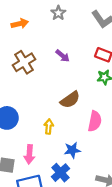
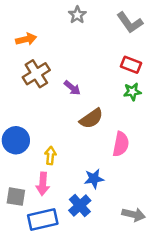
orange arrow: (20, 24) -> (26, 39), moved
purple arrow: (63, 56) -> (72, 88), moved
yellow arrow: (49, 127) -> (50, 156), moved

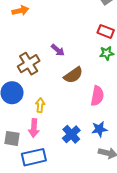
brown cross: (36, 74) -> (29, 64), moved
blue star: (94, 179) -> (99, 129), moved
blue cross: (80, 206) -> (71, 134), moved

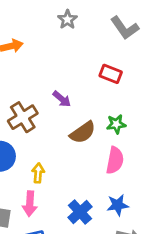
red rectangle: (106, 31) -> (111, 74), moved
green star: (107, 53) -> (116, 124), moved

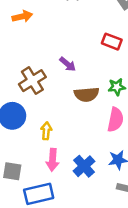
brown semicircle: (83, 132) -> (87, 94), turned 30
pink arrow: (30, 204) -> (53, 160), moved

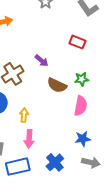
brown semicircle: (87, 94) -> (57, 85), turned 30
blue cross: (84, 166) -> (55, 162), moved

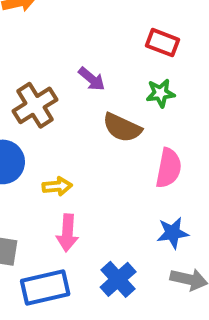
green star: (82, 79) -> (161, 93), moved
yellow arrow: (24, 115) -> (57, 186), turned 80

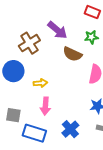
purple arrow: (92, 79) -> (57, 30), size x1.5
blue rectangle: (45, 287) -> (34, 133), turned 30

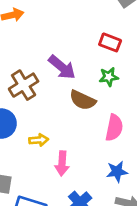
pink arrow: (45, 106) -> (62, 163), moved

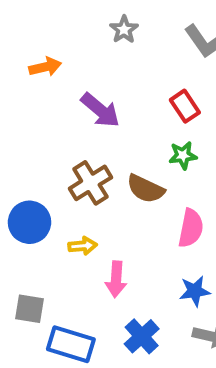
red rectangle: (110, 42) -> (185, 106), turned 35
purple arrow: (62, 67) -> (100, 110), moved
brown cross: (24, 85) -> (90, 183), moved

